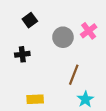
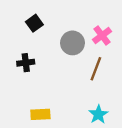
brown line: (74, 75) -> (96, 69), moved

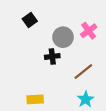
black cross: (26, 63) -> (52, 56), moved
brown line: (96, 69) -> (83, 71), moved, turned 30

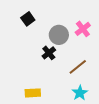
black cross: (52, 56) -> (49, 53), turned -32

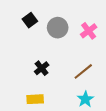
gray circle: (59, 35) -> (58, 28), moved
black cross: (49, 53) -> (42, 68), moved

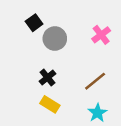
gray circle: (58, 28) -> (55, 39), moved
yellow rectangle: (35, 99) -> (50, 104), moved, turned 35

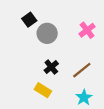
black cross: (47, 78) -> (51, 67), moved

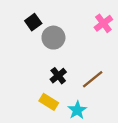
pink cross: (87, 30) -> (103, 23), moved
cyan star: (84, 98) -> (77, 110), moved

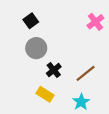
gray circle: (53, 38) -> (36, 48), moved
cyan star: (77, 110) -> (81, 102), moved

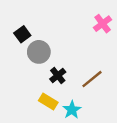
black square: (31, 21) -> (22, 34), moved
cyan star: (81, 102) -> (72, 110), moved

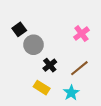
pink cross: (103, 24) -> (81, 34), moved
cyan star: (72, 110) -> (71, 93), moved

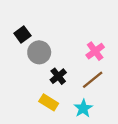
pink cross: (81, 34) -> (95, 51), moved

